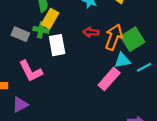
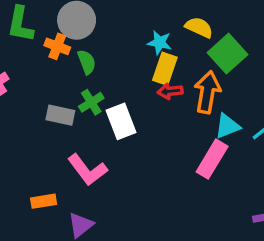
yellow rectangle: (50, 19) -> (165, 69), moved
green cross: (41, 30) -> (91, 102), turned -32
green square: (133, 39) -> (228, 54), moved

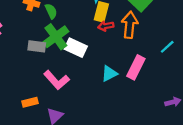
green cross: (91, 102) -> (56, 37), size x1.6
white rectangle: (121, 121) -> (76, 48), turned -40
cyan triangle: (227, 126) -> (109, 74), moved

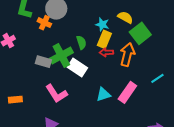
green semicircle: (51, 11) -> (81, 42), moved
orange rectangle: (30, 102) -> (15, 100), moved

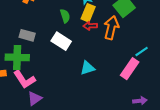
green cross: (61, 56) -> (17, 57), moved, turned 30
pink rectangle: (127, 92) -> (130, 69), moved
pink L-shape: (56, 94) -> (24, 79), moved

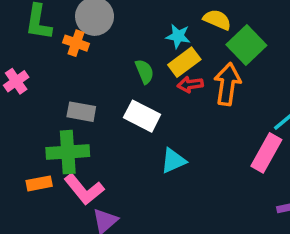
yellow rectangle: (88, 13) -> (184, 62), turned 36
cyan triangle: (87, 68) -> (173, 161), moved

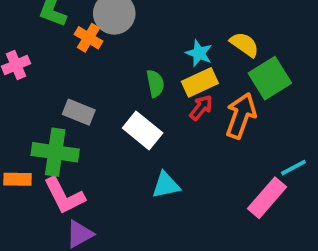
red arrow: (190, 84) -> (201, 108), turned 125

